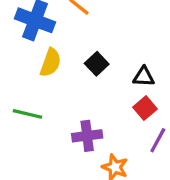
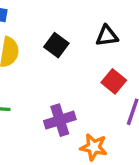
black triangle: (144, 77) -> (107, 36), moved

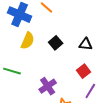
purple cross: (60, 120) -> (48, 86), turned -30

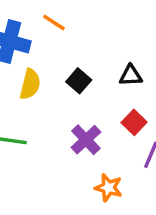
purple cross: (48, 86) -> (86, 140), moved

